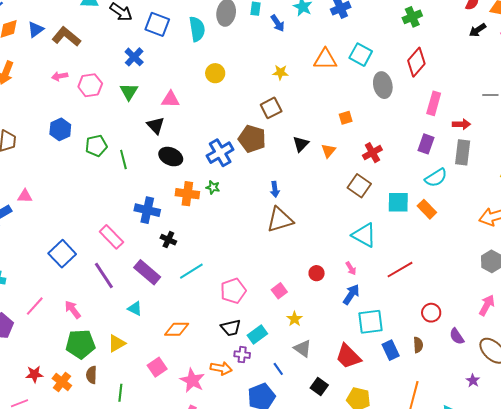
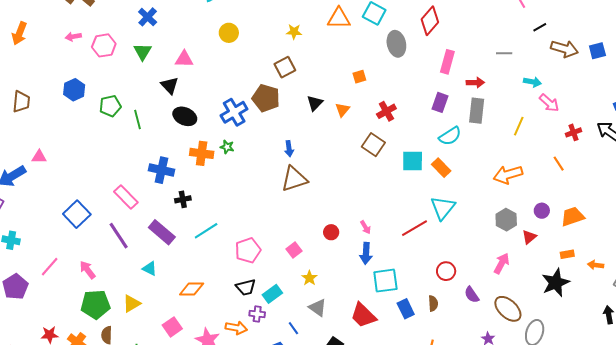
cyan triangle: (364, 235) -> (443, 208), moved, turned 40
black cross: (168, 240) -> (183, 199), turned -35
blue arrow: (351, 294) -> (366, 253), turned 150

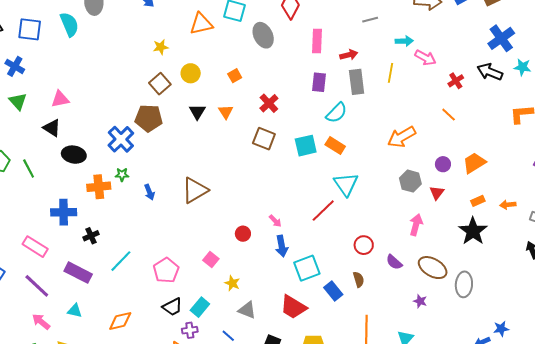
yellow circle: (229, 33) -> (191, 73), moved
yellow line: (519, 126) -> (391, 73), moved
blue arrow: (289, 149) -> (149, 192), moved
pink arrow: (87, 270) -> (41, 322), moved

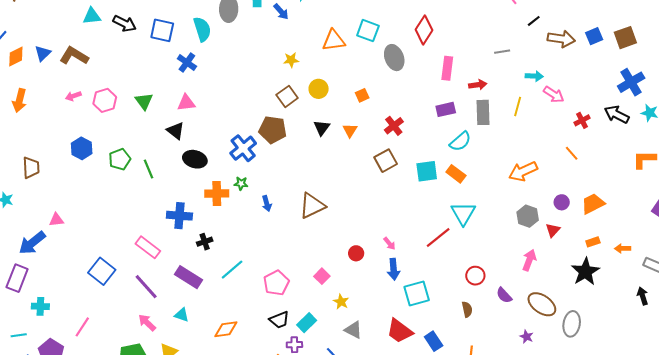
blue cross: (15, 66) -> (187, 63), moved
purple rectangle: (319, 82) -> (446, 109), turned 66
brown square: (264, 139) -> (386, 161), turned 35
blue rectangle: (333, 291) -> (434, 341), moved

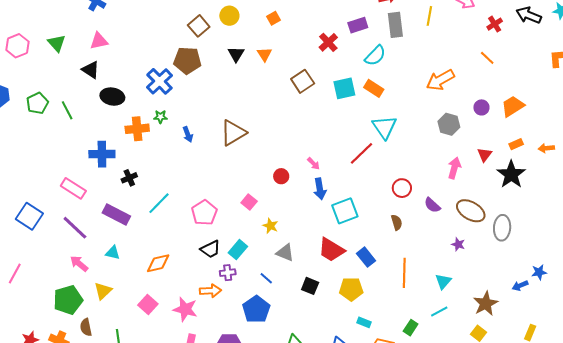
red cross: (394, 126) -> (328, 42), moved
red triangle: (553, 230) -> (484, 155), moved

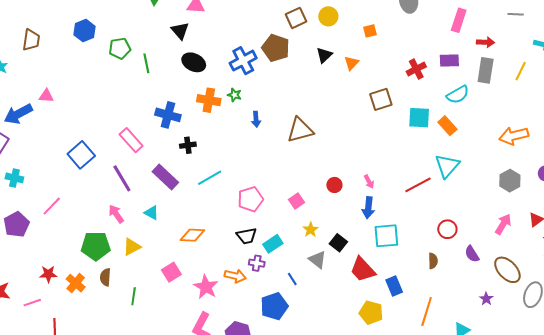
black square: (310, 286) -> (338, 243), moved

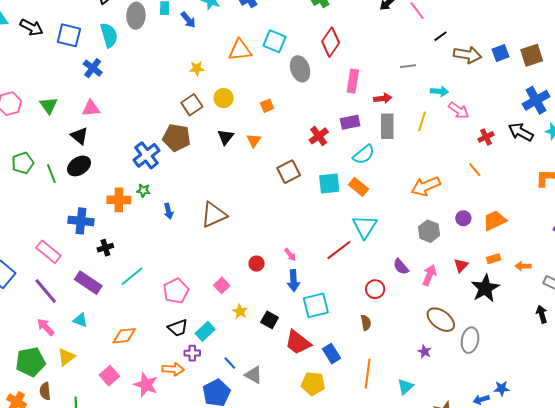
black ellipse: (194, 62) -> (79, 166), moved, turned -50
purple semicircle: (472, 254) -> (401, 267), moved
gray triangle: (317, 260) -> (254, 375), moved

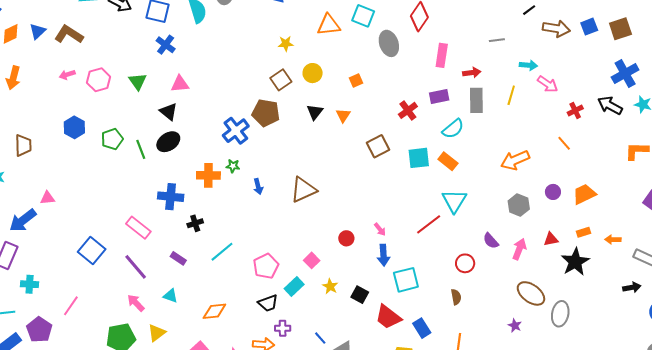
blue cross: (93, 68) -> (166, 45), moved
red triangle: (461, 265) -> (551, 239), turned 35
purple rectangle: (88, 283) -> (178, 258), size x0.6
black arrow: (542, 314) -> (632, 287), turned 96
cyan rectangle: (205, 331) -> (294, 287), moved

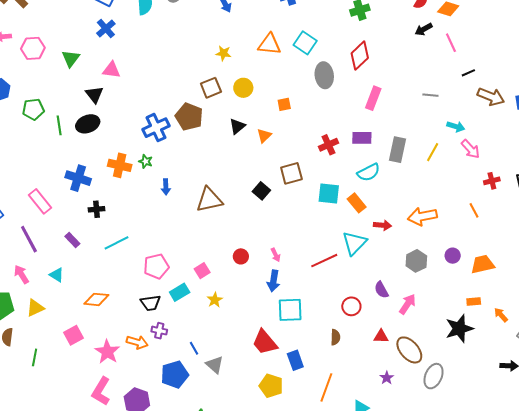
red arrow: (472, 73) -> (382, 225), moved
red triangle: (551, 239) -> (381, 336), moved
orange arrow: (613, 240) -> (501, 315), turned 35
black square: (360, 295) -> (261, 191), moved

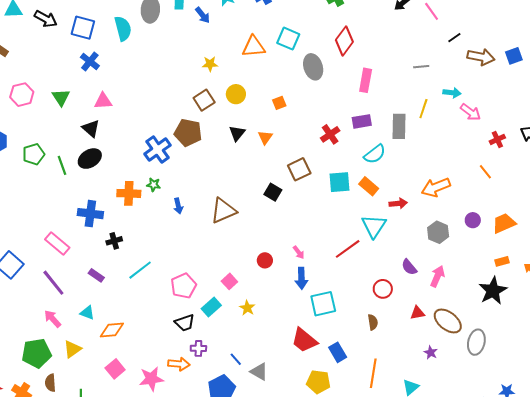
yellow line: (433, 152) -> (423, 109), moved
orange diamond: (96, 299) -> (112, 330), moved
pink star: (107, 352) -> (151, 379), turned -30

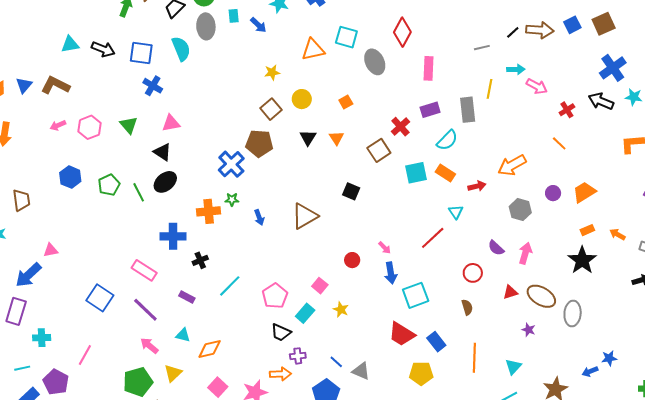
black line: (454, 38) -> (513, 32), moved
brown square: (299, 169) -> (379, 150), moved
cyan triangle: (374, 226) -> (456, 212), size x0.6
black trapezoid: (185, 323) -> (281, 332), turned 50

